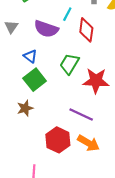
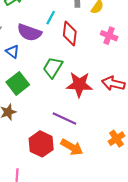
blue triangle: (30, 56) -> (12, 52), moved

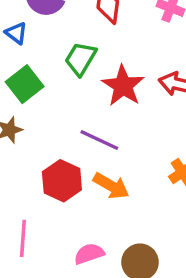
red star: (79, 84) -> (123, 86), turned 30

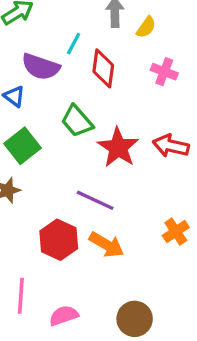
green trapezoid: (81, 59) -> (77, 121), turned -72
pink semicircle: (89, 254) -> (64, 316), moved

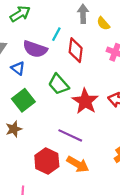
yellow semicircle: (146, 27) -> (103, 23), turned 104

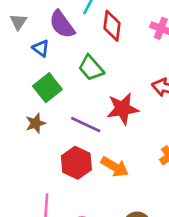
purple semicircle: (35, 49) -> (62, 24), turned 35
red star: (85, 101) -> (123, 109), moved, turned 30
purple line: (70, 135) -> (86, 125), moved

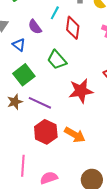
purple semicircle: (62, 24) -> (35, 27), size x0.7
purple line: (86, 125) -> (40, 103), moved

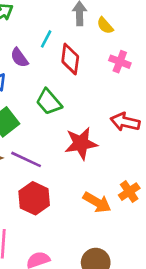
orange arrow: (75, 135) -> (97, 202), moved

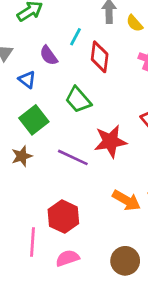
purple line: (26, 159) -> (73, 157), moved
red hexagon: (34, 198) -> (63, 217), moved

